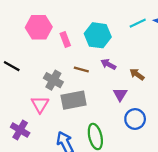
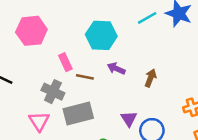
pink rectangle: (65, 39) -> (65, 62), moved
brown arrow: (137, 74) -> (151, 78), turned 80
purple triangle: (120, 94) -> (129, 119), moved

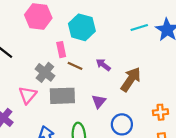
cyan hexagon: (101, 35) -> (82, 27), moved
brown arrow: (151, 78) -> (131, 79), size x1.6
purple triangle: (129, 119) -> (99, 101), moved

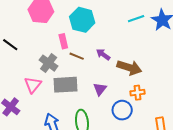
brown arrow: (131, 79) -> (129, 68), turned 75
orange cross: (161, 112) -> (138, 93), moved

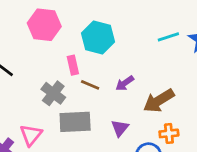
purple arrow: (103, 55) -> (125, 83), turned -72
brown arrow: (129, 68) -> (159, 101), turned 130
pink triangle: (33, 85) -> (31, 135), moved

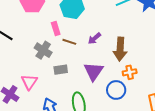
brown arrow: (159, 101) -> (120, 49), turned -50
gray rectangle: (75, 122) -> (61, 70), size x0.6
purple triangle: (120, 128) -> (94, 71), size x1.5

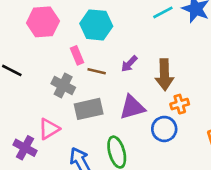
gray rectangle: (61, 70) -> (89, 109), size x1.5
purple triangle: (94, 71) -> (132, 107), turned 45
pink triangle: (29, 82) -> (49, 129), turned 30

